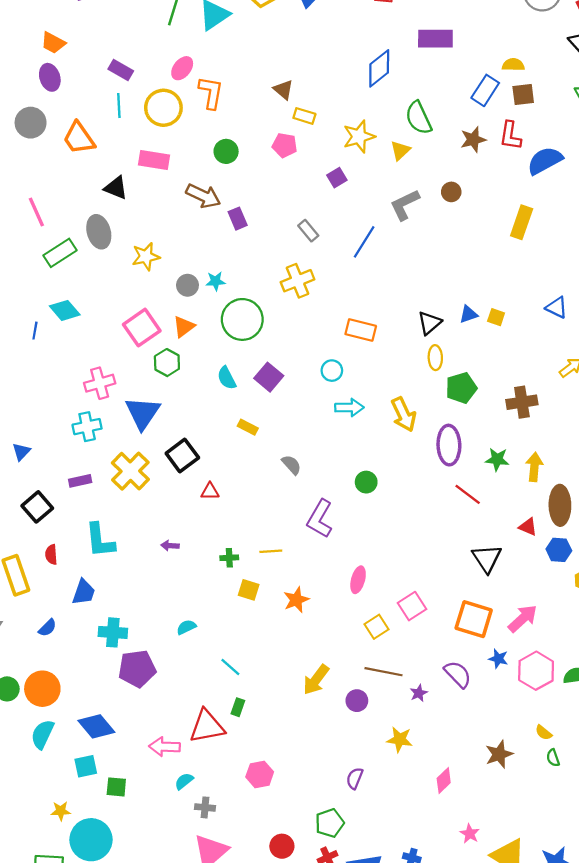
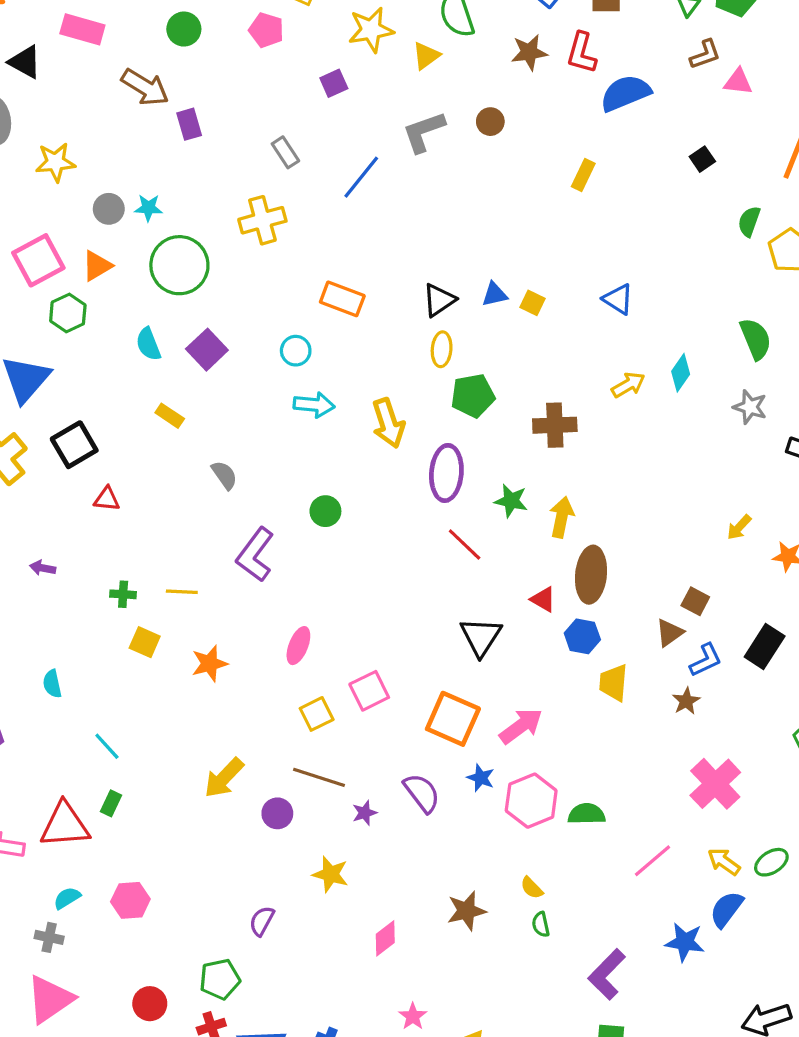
yellow rectangle: (522, 222) -> (583, 175), size x0.7
cyan semicircle: (186, 627) -> (52, 684), turned -84
cyan semicircle: (184, 781) -> (67, 898), moved

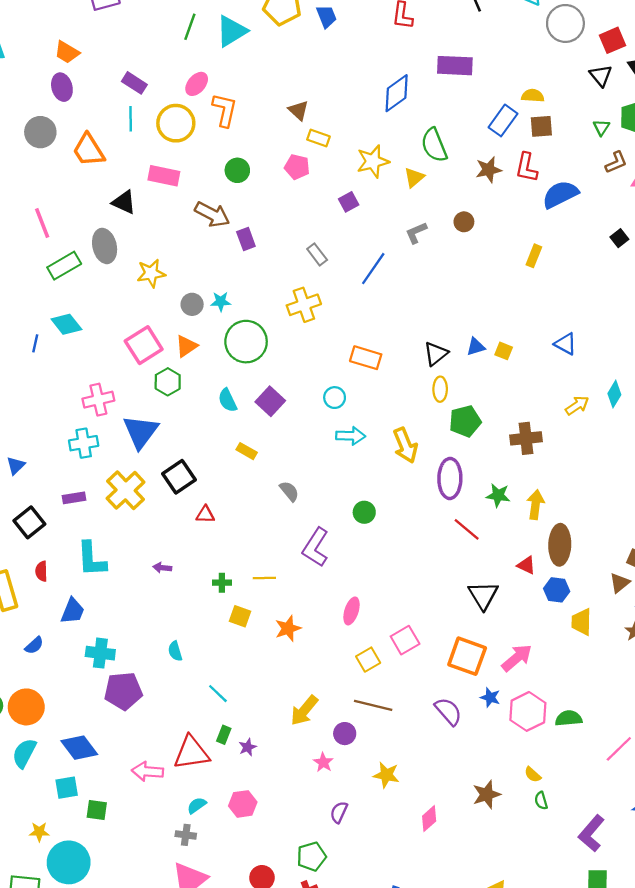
gray L-shape: (424, 132) -> (416, 233), size x0.7
purple star: (365, 813) -> (248, 747), moved
pink star: (413, 1016) -> (323, 762), moved

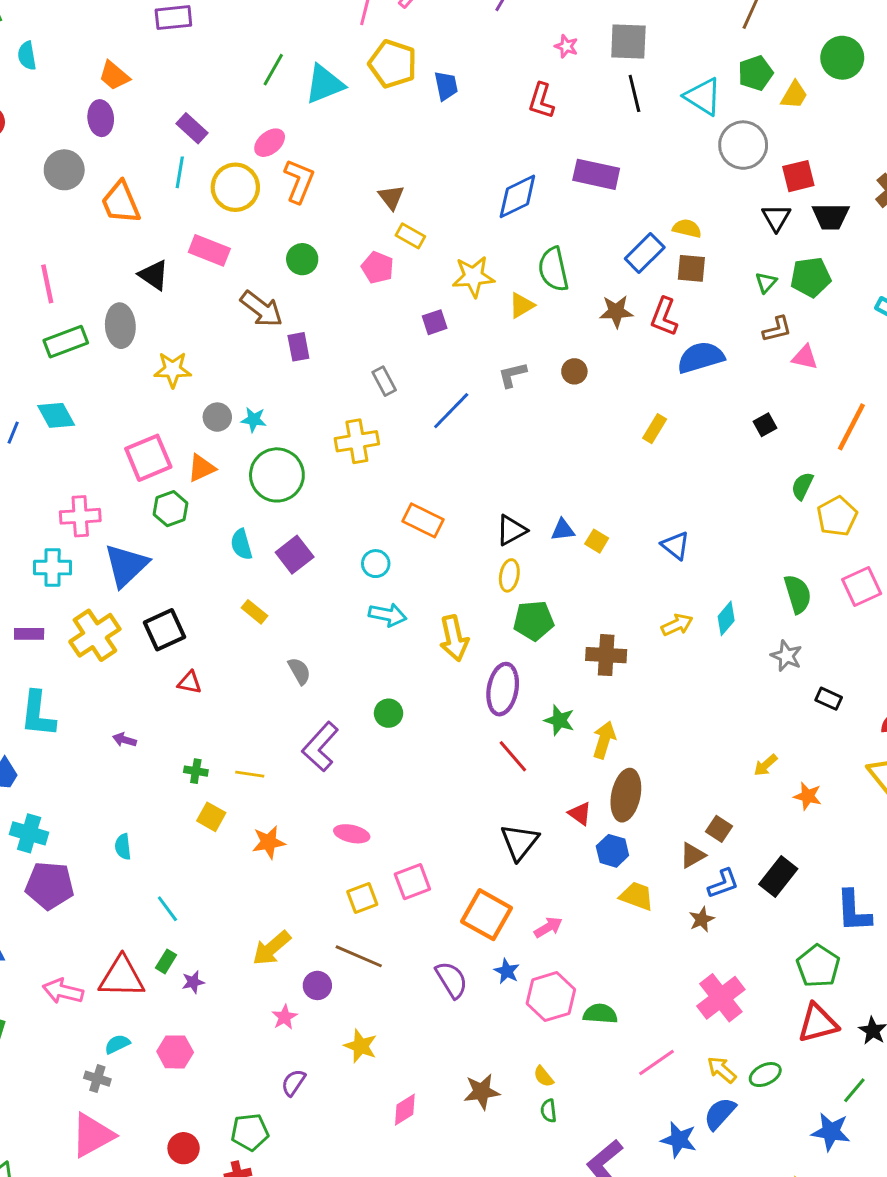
pink ellipse: (351, 611) -> (352, 834), turned 75
yellow trapezoid: (581, 622) -> (637, 896), turned 100
pink arrow: (517, 658) -> (548, 927), size x0.7

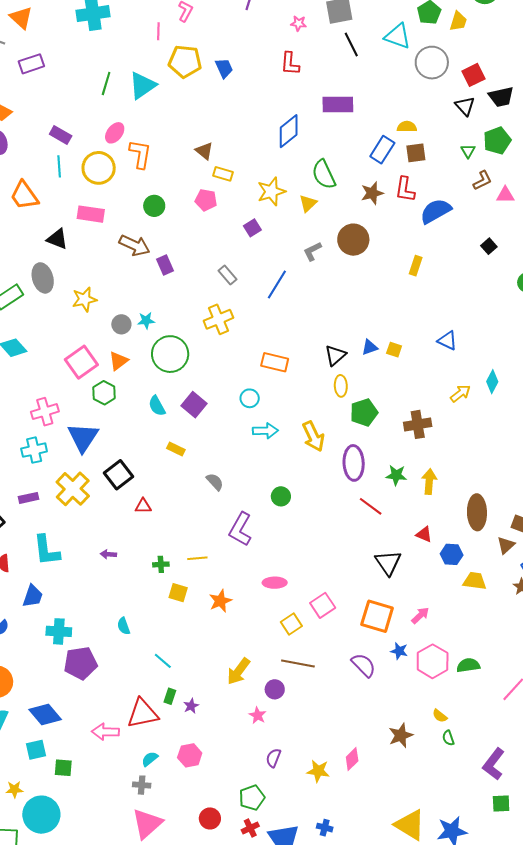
brown circle: (574, 371) -> (353, 240), size x1.8
brown ellipse: (626, 795) -> (477, 512), moved
yellow star: (361, 1046) -> (318, 771), moved

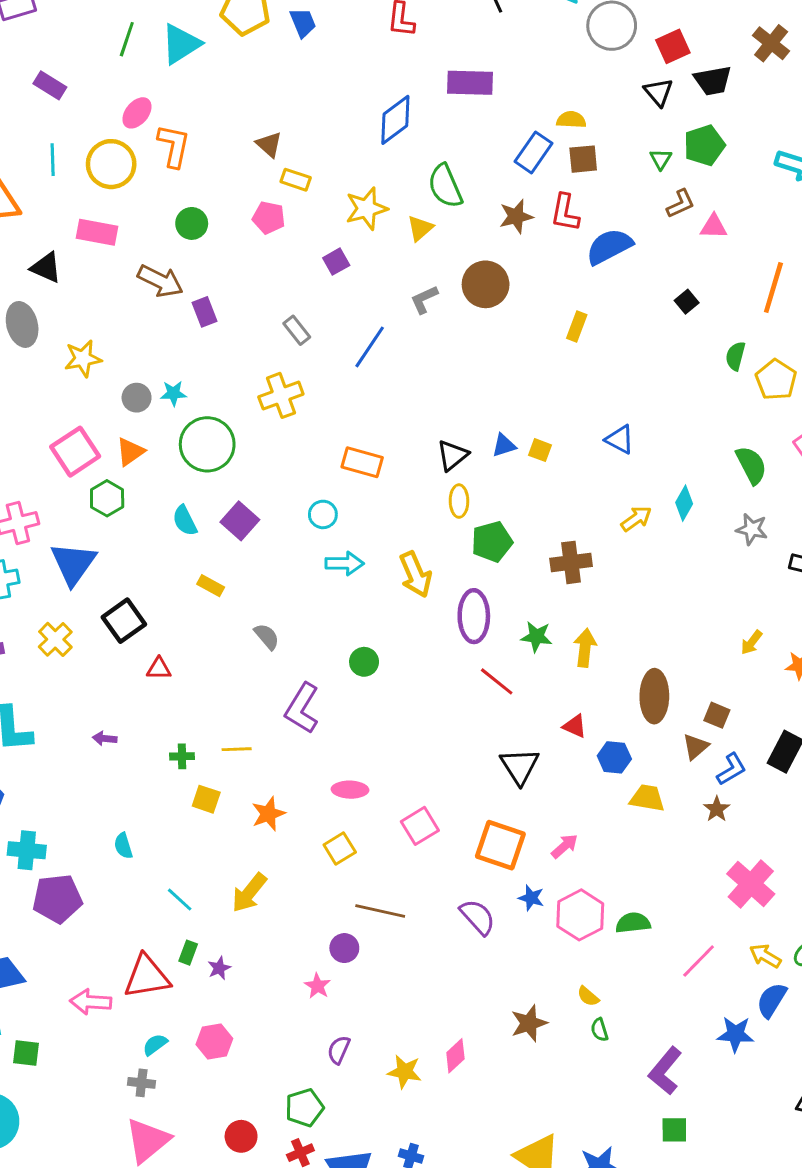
purple rectangle: (61, 135) -> (50, 85), moved
yellow cross: (73, 489) -> (55, 639), size x0.7
yellow square: (291, 624) -> (340, 849), moved
yellow arrow: (238, 671) -> (249, 893), moved

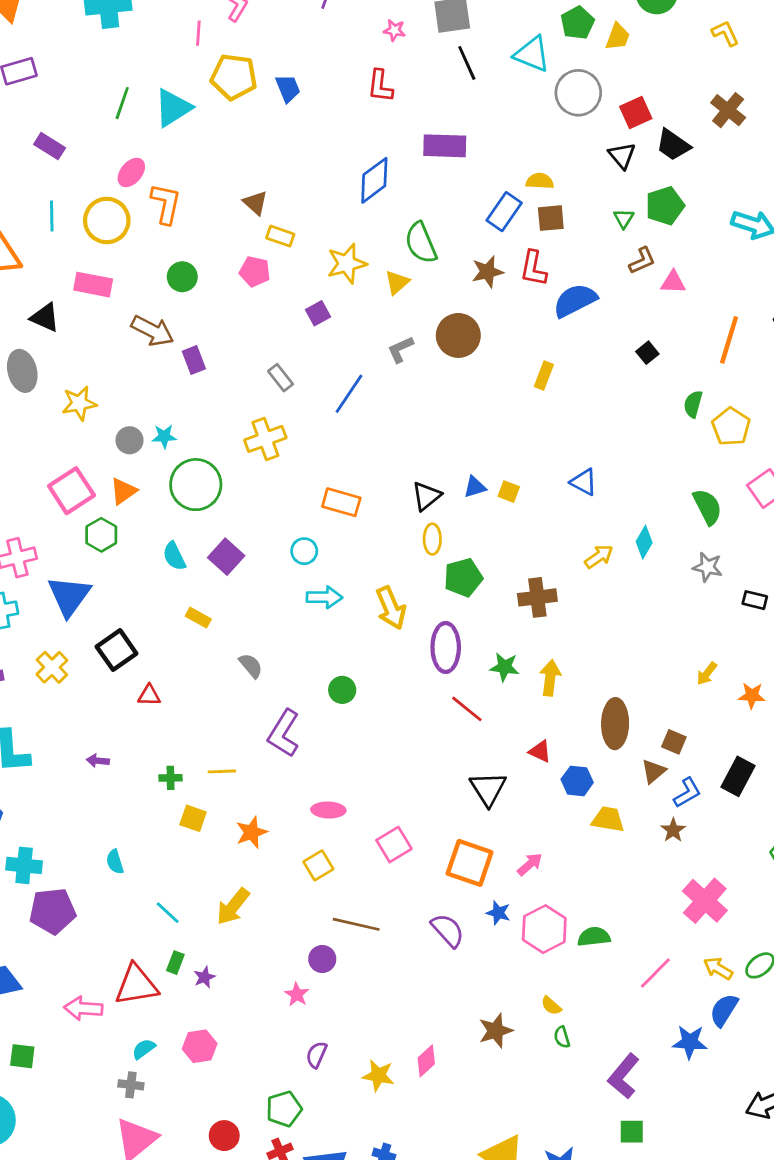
black trapezoid: (713, 81) -> (673, 145), turned 45

